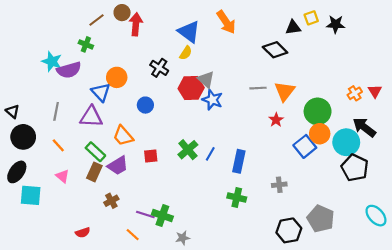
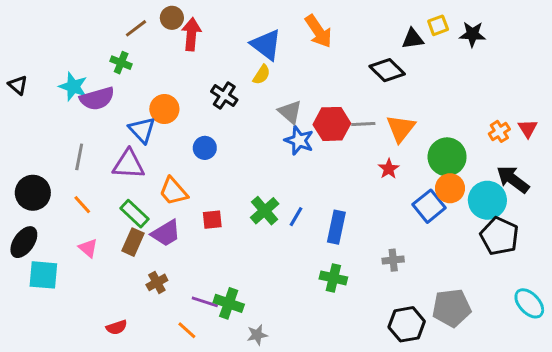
red hexagon: (191, 88) -> (332, 124), moved
black triangle: (13, 111) -> (18, 85), moved
gray pentagon: (321, 219) -> (452, 308), turned -30

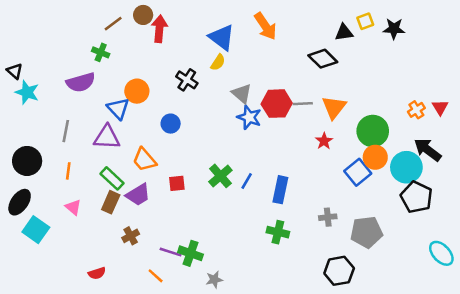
cyan star: (73, 87) -> (27, 92), moved
orange line: (82, 205) -> (68, 171), turned 49
cyan square: (43, 275) -> (36, 230), turned 30
gray pentagon: (452, 308) -> (366, 232), moved

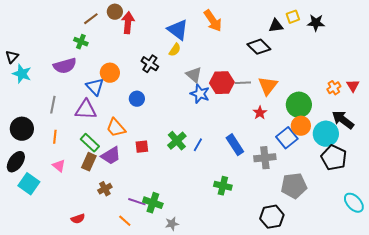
black triangle: (15, 71) -> (12, 57), turned 32
blue rectangle: (280, 190) -> (235, 145), moved, turned -45
gray cross: (328, 217) -> (265, 158), moved, size x1.5

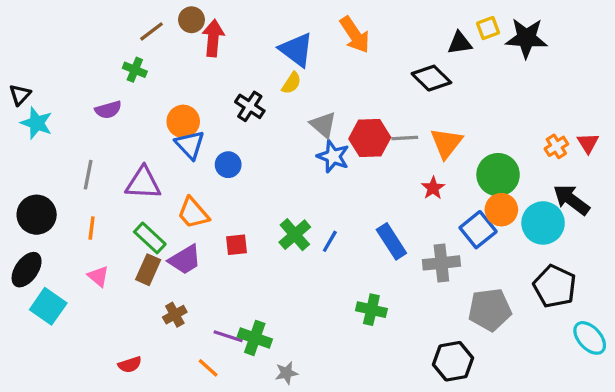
black star: (316, 23) -> (526, 38), size x1.4
purple semicircle: (65, 66) -> (108, 110), size x0.7
blue triangle: (95, 87) -> (190, 145), moved
black pentagon: (334, 158) -> (555, 286), moved

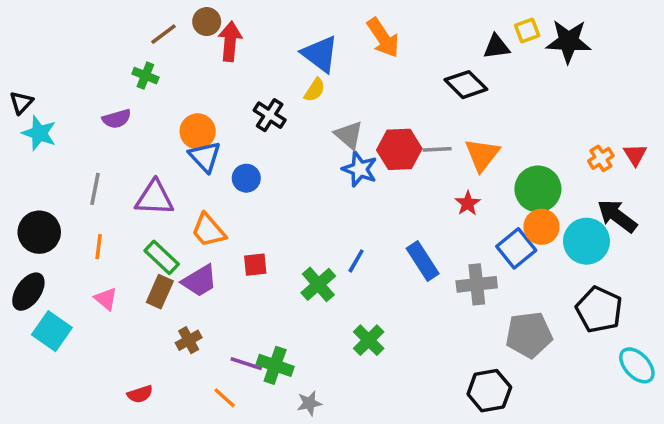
green cross: (295, 235) -> (318, 284), moved
green cross: (371, 310) -> (369, 340), moved, turned 32

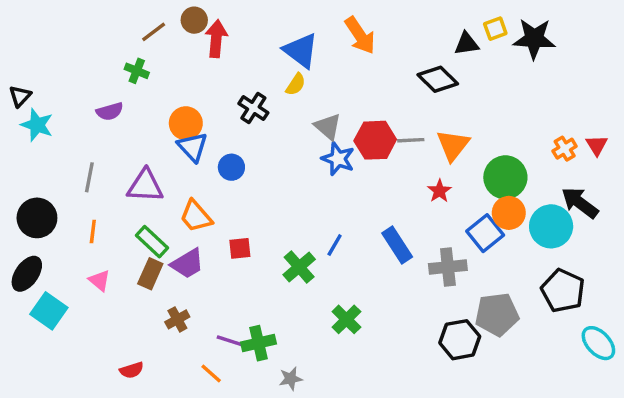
green cross: (275, 365) -> (259, 343), turned -32
black hexagon: (489, 391) -> (460, 340), moved

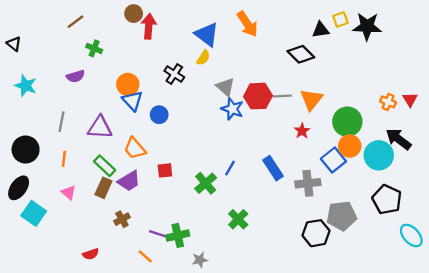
brown line: (154, 32) -> (76, 22), moved
black triangle: (20, 96) -> (14, 44), moved, turned -35
orange cross: (565, 149) -> (388, 102), turned -35

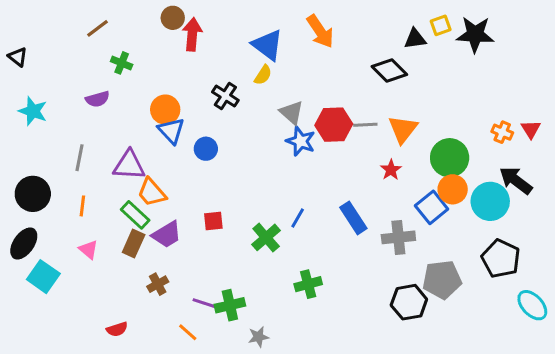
orange trapezoid: (135, 148) -> (152, 192), moved
green cross: (238, 219) -> (308, 284), turned 30

